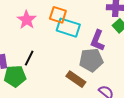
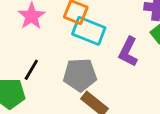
gray pentagon: (91, 60) -> (80, 75), moved

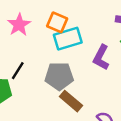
cyan rectangle: (89, 31) -> (68, 39), turned -40

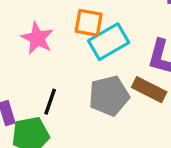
brown rectangle: (71, 101) -> (149, 90), moved

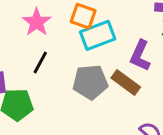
black line: (50, 102) -> (40, 63), moved

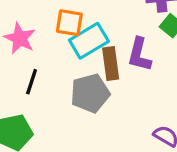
brown rectangle: (126, 82) -> (111, 64), moved, turned 56

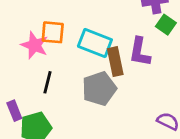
orange square: (69, 23) -> (53, 32), moved
cyan rectangle: (89, 41) -> (95, 43), turned 56

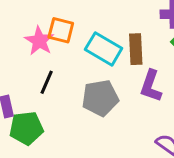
purple L-shape: (140, 52) -> (151, 86), moved
brown rectangle: (115, 62) -> (136, 49), moved

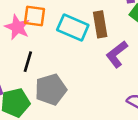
purple L-shape: (151, 86) -> (117, 54), turned 40
gray pentagon: (100, 98) -> (51, 89), moved

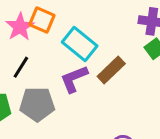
brown rectangle: (100, 24) -> (111, 70), moved, turned 40
purple L-shape: (117, 54) -> (74, 79), moved

